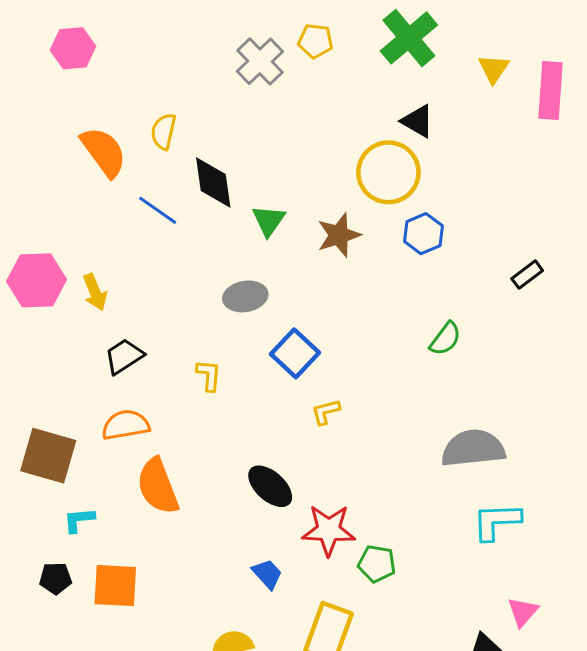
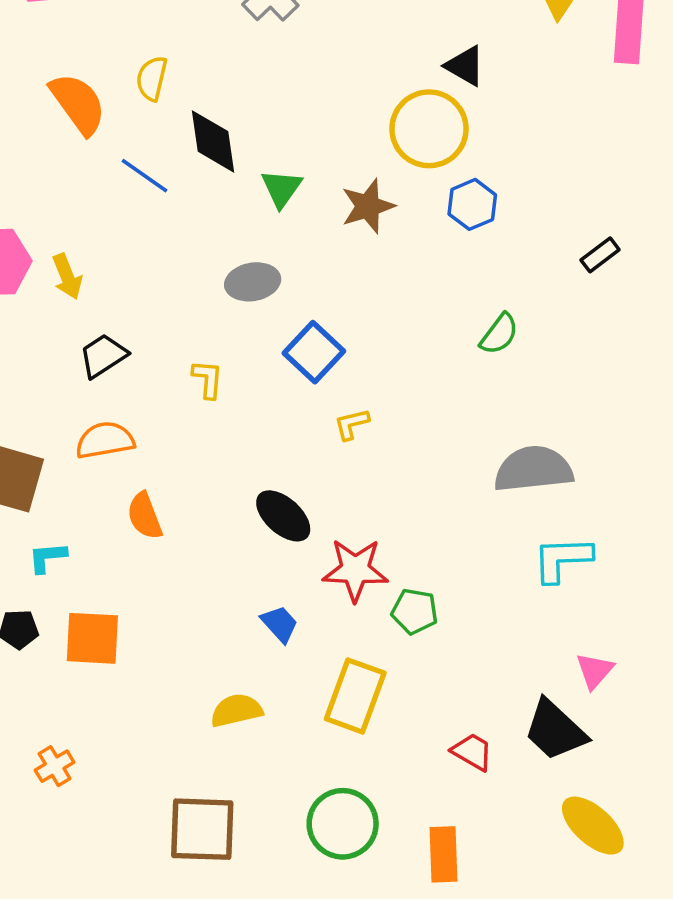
orange semicircle: (158, 486) -> (145, 516), size x0.7

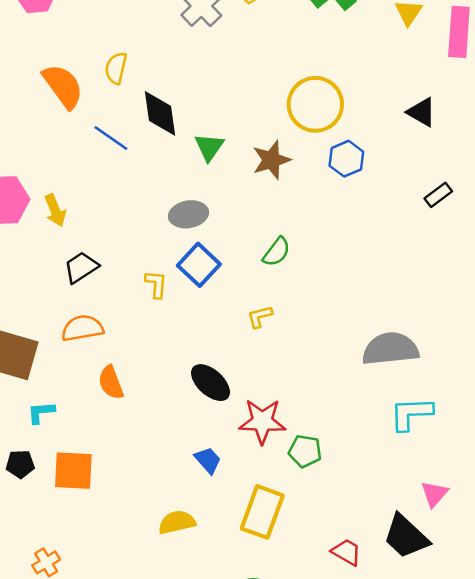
black triangle: (465, 66) -> (421, 112), moved
green semicircle: (499, 334) -> (277, 252), moved
blue square: (314, 352) -> (199, 265), moved

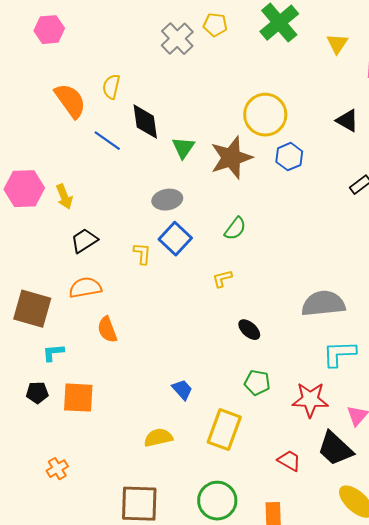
brown star: (271, 160) -> (231, 158), size x1.4
black ellipse: (211, 383) -> (249, 330), moved, size x0.7
red star: (262, 421) -> (310, 400), moved

